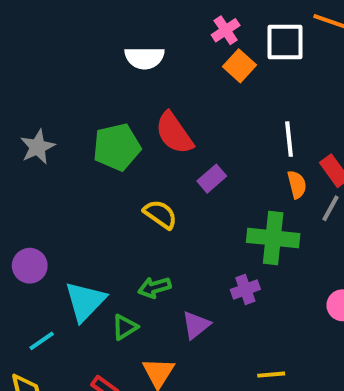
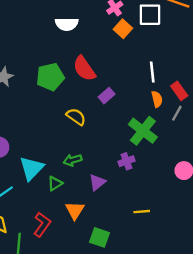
green cross: (273, 238) -> (143, 131), turned 32

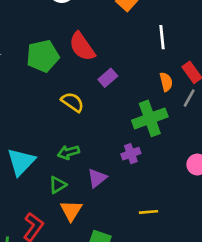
white line: (152, 72) -> (162, 37), moved
green cross: (143, 131) -> (150, 118), turned 32
green triangle: (55, 183) -> (58, 185), moved

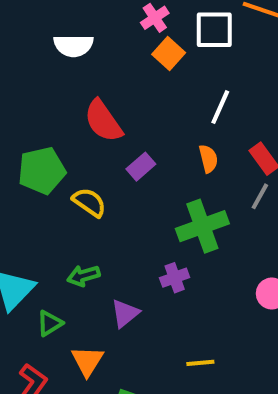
white line: (162, 37) -> (220, 107), turned 30
green pentagon: (43, 56) -> (42, 171), moved
orange semicircle: (166, 82) -> (208, 159), moved
green triangle: (58, 185) -> (50, 323), moved

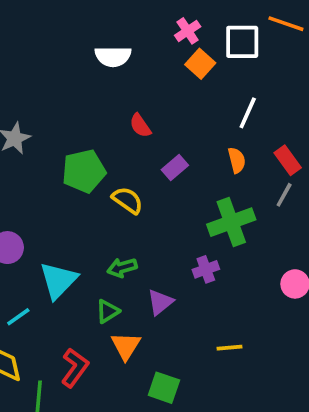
red semicircle: (103, 121) -> (140, 126), size x0.6
green triangle: (50, 323) -> (108, 311), moved

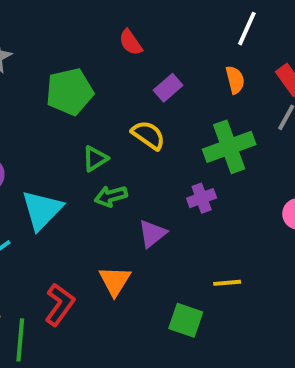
yellow semicircle: (128, 200) -> (148, 135), moved
green triangle: (108, 311) -> (95, 159), moved
green square: (164, 388) -> (186, 320), moved

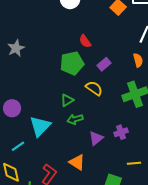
green pentagon: (70, 92) -> (72, 63), moved
purple cross: (202, 198) -> (121, 132), moved
orange triangle: (115, 281) -> (77, 162), turned -30

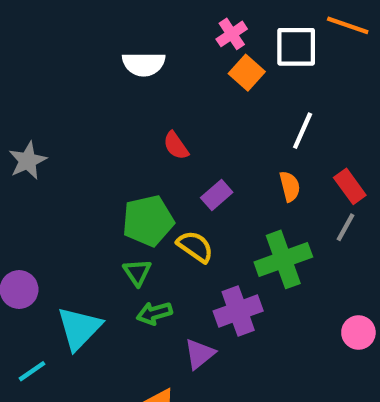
green pentagon: (72, 63) -> (148, 221), moved
green triangle: (67, 100) -> (137, 272), turned -32
purple cross: (121, 132) -> (238, 311), moved, size x1.5

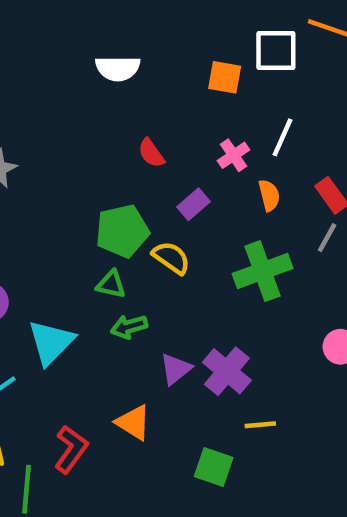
pink cross: (232, 34) -> (234, 155), moved
orange square: (247, 73) -> (225, 77), turned -32
green triangle: (137, 272) -> (111, 284), turned -44
purple cross: (238, 311) -> (227, 371), moved, turned -30

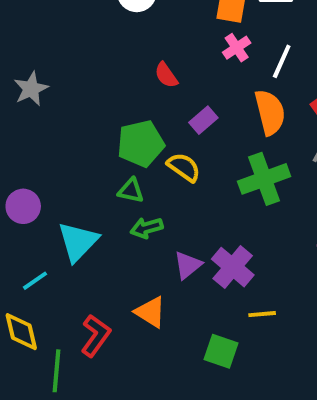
pink cross: (234, 155) -> (237, 48), moved
orange semicircle: (269, 195) -> (270, 112), size x1.6

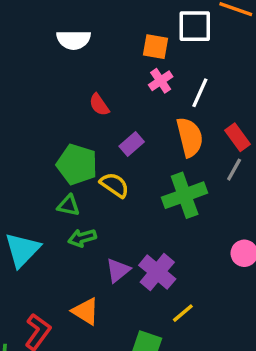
green pentagon: (141, 144) -> (77, 164), turned 30
yellow line: (262, 314) -> (183, 313), turned -35

